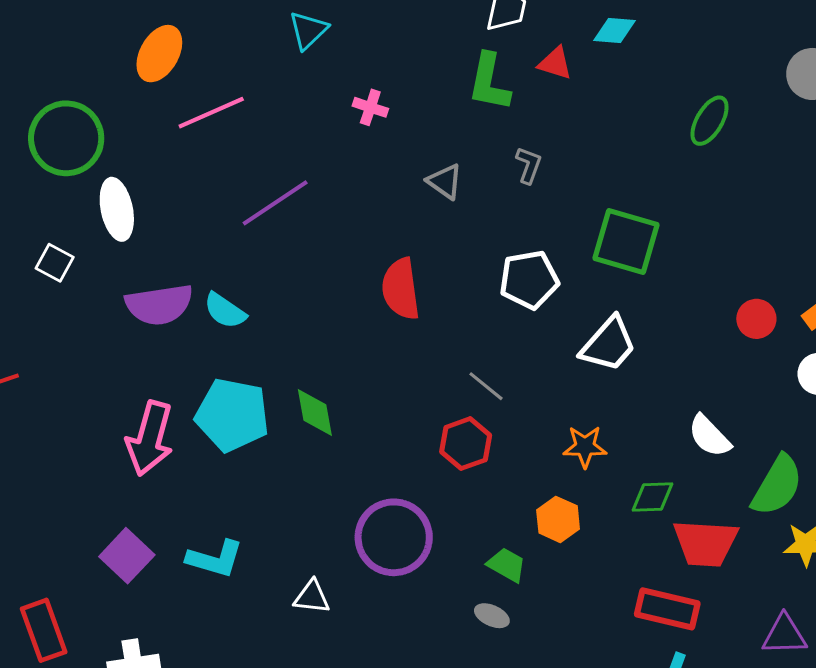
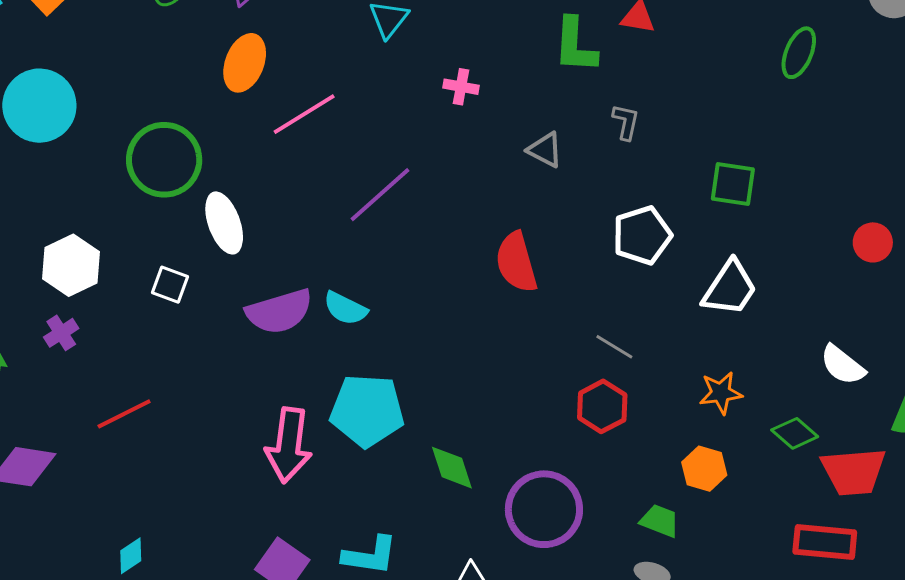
green square: (626, 241) -> (733, 184), size x0.7
green diamond: (315, 412) -> (452, 468), moved
green diamond: (653, 497) -> (795, 433), turned 51

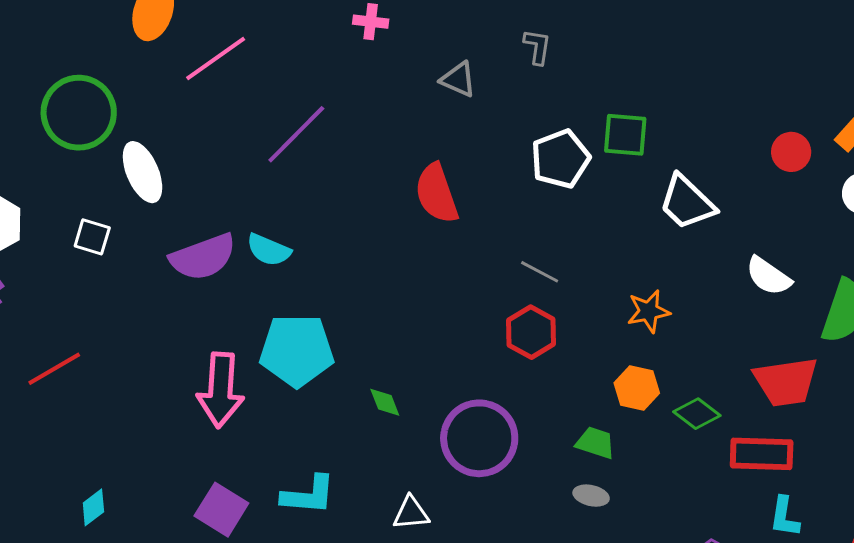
green square: (733, 184) -> (625, 135), moved
white trapezoid: (730, 288) -> (687, 202), moved, turned 104
green diamond: (795, 433) -> (697, 414), moved
green diamond: (452, 468) -> (385, 402), size x0.7
cyan diamond: (131, 556) -> (93, 507), moved

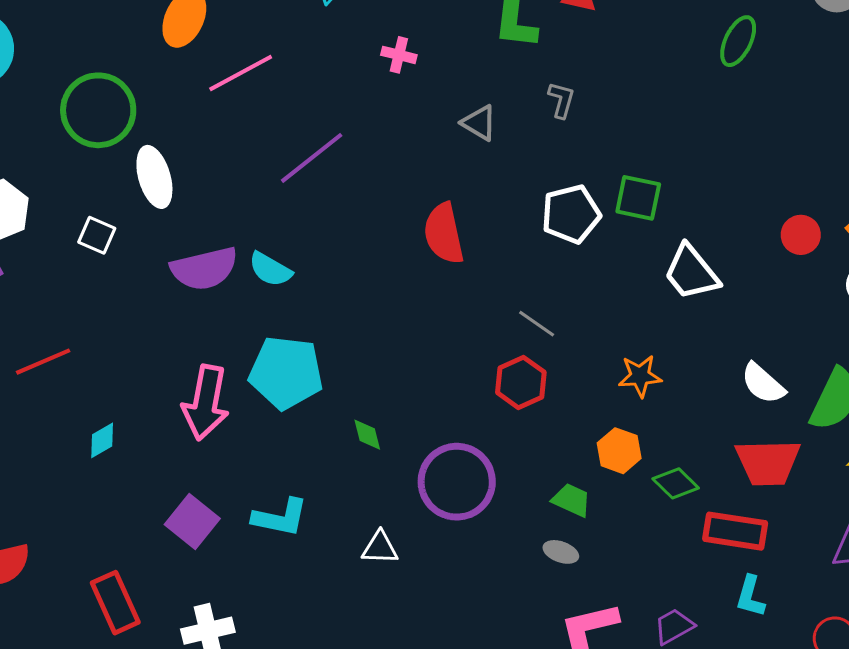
white semicircle: (768, 276) -> (763, 383), moved
cyan diamond: (93, 507) -> (102, 440), moved

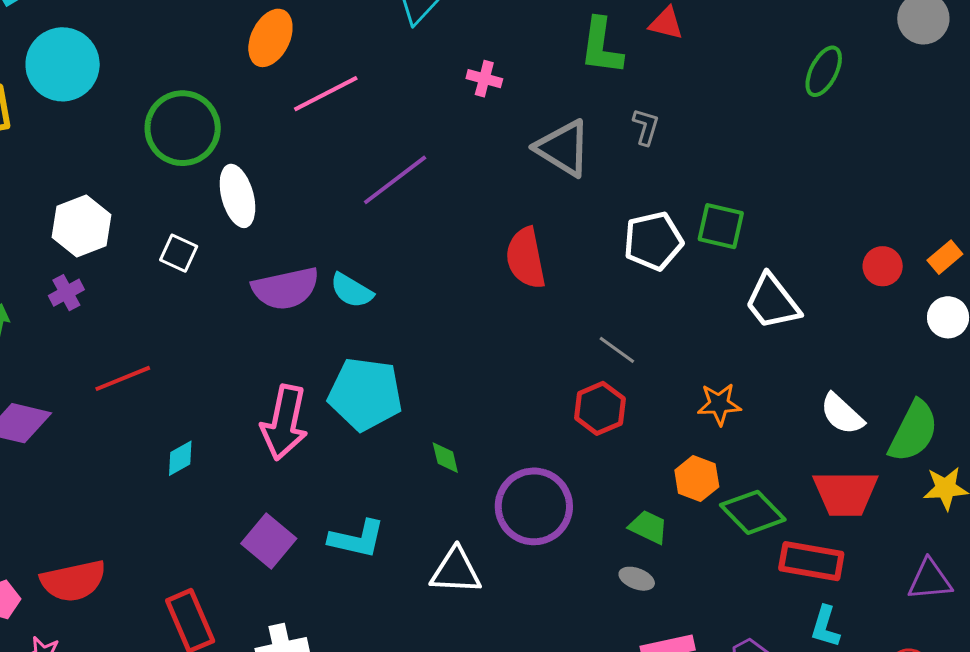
gray triangle: (479, 123) -> (563, 148), size x1.6
green diamond: (676, 483) -> (753, 512), size x1.4
white triangle: (380, 548) -> (456, 571), size x1.4

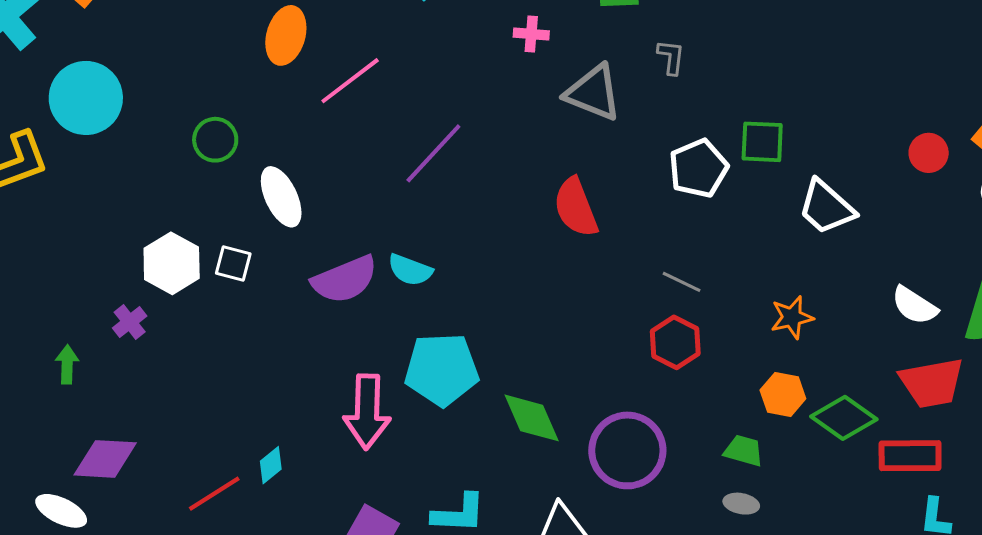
pink cross: (484, 79) -> (531, 34), moved
green circle: (183, 128) -> (215, 140), size x0.6
white hexagon: (81, 226) -> (172, 263), moved
red line: (123, 378) -> (214, 494), moved
green diamond: (445, 458) -> (532, 418), size x1.8

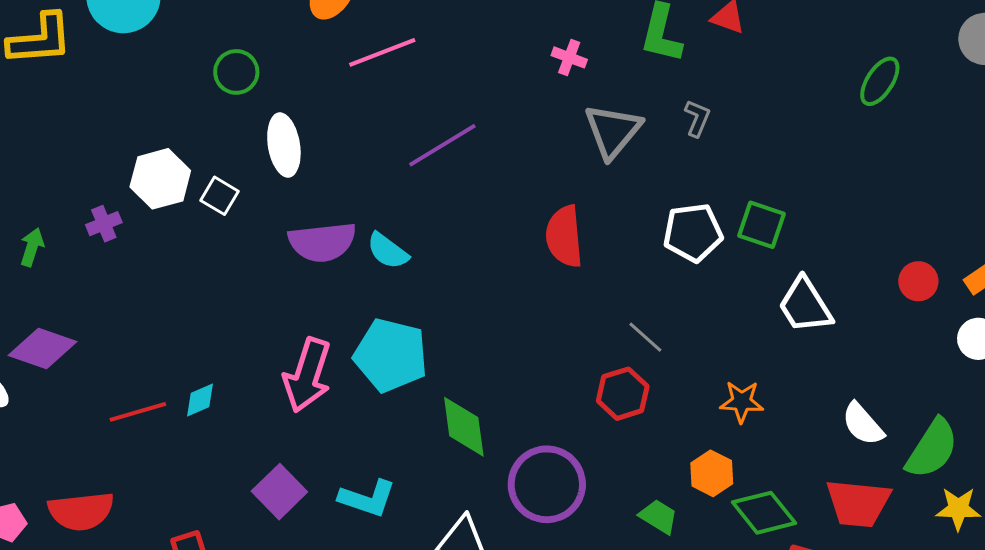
gray triangle: (593, 93) -> (613, 131), turned 32

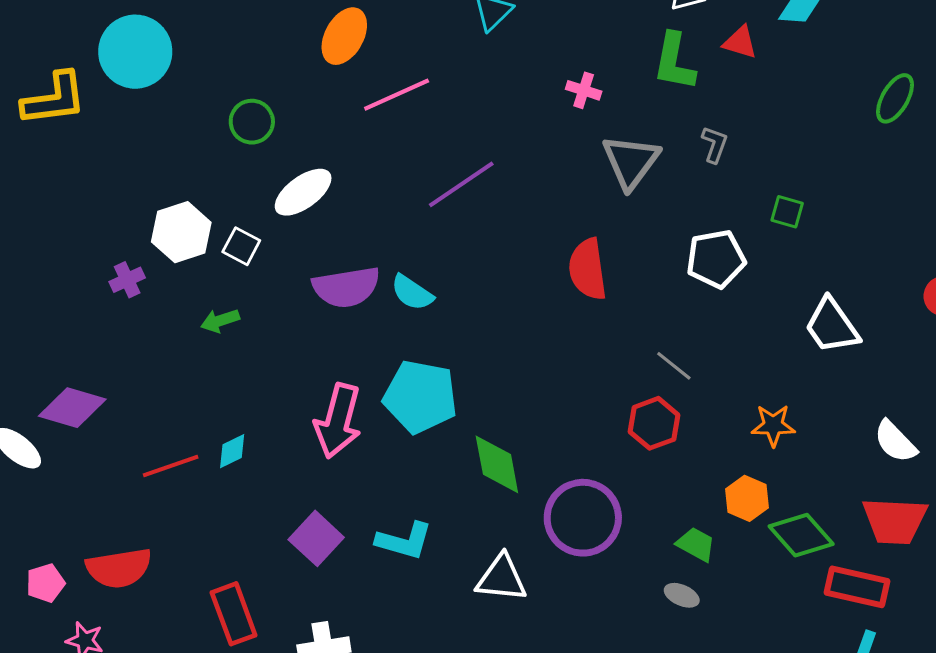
white ellipse: (284, 145) -> (303, 192), turned 66
green square: (762, 225) -> (787, 212), moved, size x0.7
green arrow: (32, 247) -> (220, 321), moved, turned -123

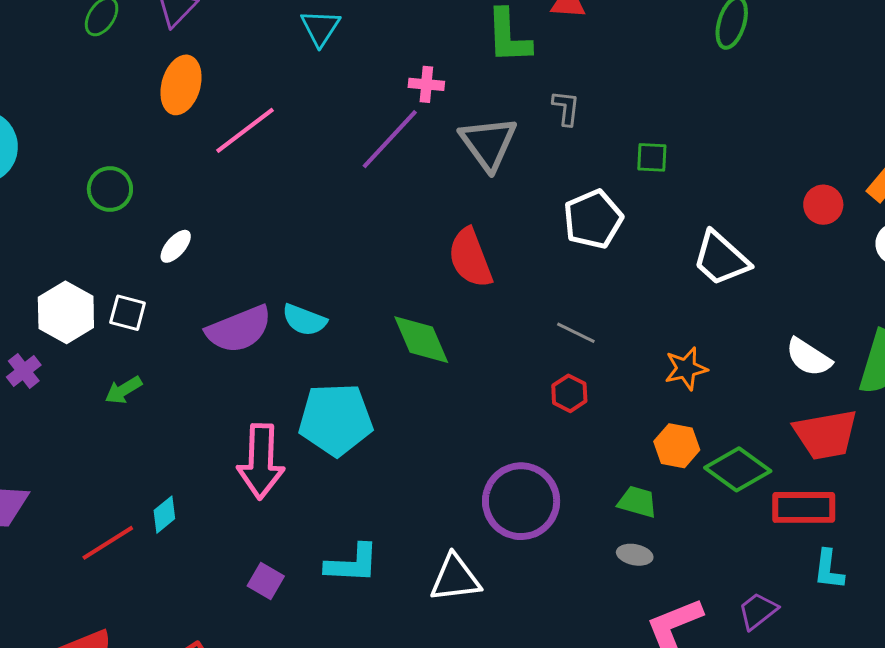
purple line: (461, 184) -> (390, 139), moved
white ellipse: (303, 192) -> (176, 246), size x0.6
red hexagon: (654, 423) -> (569, 393), size x0.7
green diamond: (497, 464) -> (421, 340), moved
purple square: (316, 538) -> (266, 581), size x0.7

